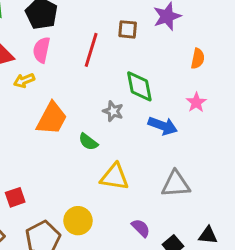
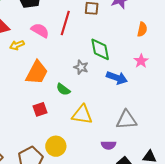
pink semicircle: (42, 50) -> (40, 30), moved, turned 108
red square: (15, 197) -> (40, 109), moved
purple semicircle: (141, 228) -> (108, 145), moved, turned 136

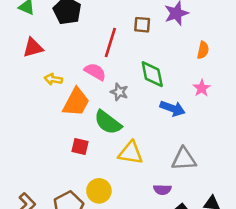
pink semicircle: (40, 30) -> (95, 72), moved
yellow arrow: (17, 45) -> (53, 79), moved, turned 32
gray star: (81, 67) -> (119, 92), moved
green semicircle: (63, 89) -> (108, 122), size x1.6
red square: (40, 109) -> (80, 146), turned 32

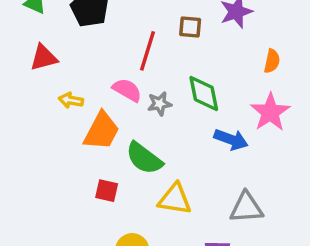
pink star: (202, 88) -> (270, 112), size x1.6
gray star: (119, 92) -> (159, 104), moved, turned -30

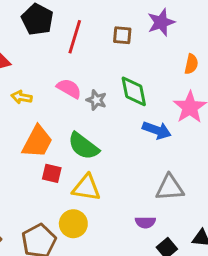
red line: (148, 51) -> (75, 37), moved
gray star: (159, 104) -> (96, 100), turned 30
orange trapezoid: (102, 131) -> (37, 142), moved
yellow triangle: (175, 199) -> (86, 188), moved

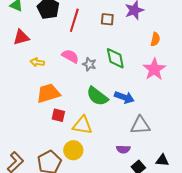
blue arrow: (157, 130) -> (124, 97), moved
orange trapezoid: (37, 142) -> (48, 93), turned -135
green semicircle: (83, 146) -> (97, 96), moved

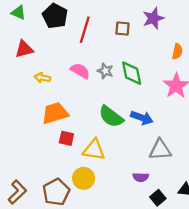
gray star: (89, 64) -> (105, 71), moved

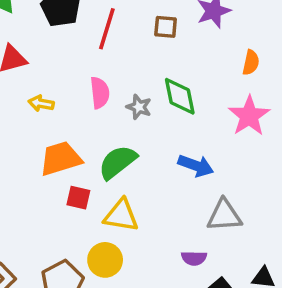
pink semicircle: (80, 71) -> (100, 93), turned 54
gray star: (105, 71) -> (139, 107), moved
green semicircle: (111, 117) -> (118, 162), moved, turned 105

